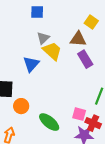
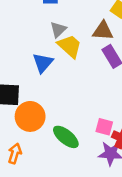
orange circle: (21, 106) -> (30, 116), size x1.5

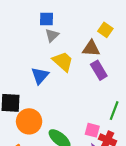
gray triangle: (58, 30) -> (52, 35), moved

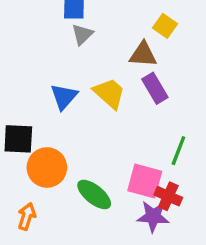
yellow trapezoid: (63, 61) -> (109, 93), moved
pink square: (92, 130) -> (145, 181), size x1.5

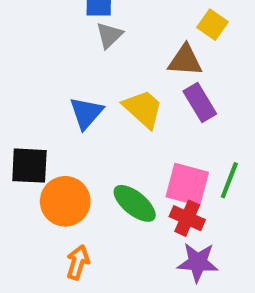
pink square: (145, 181) -> (187, 184), moved
green ellipse: (94, 194) -> (135, 203), moved
red cross: (168, 196) -> (187, 218), moved
orange arrow: (27, 216) -> (78, 262), moved

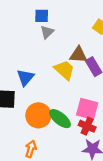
brown triangle: (185, 60) -> (78, 55), moved
blue triangle: (86, 113) -> (25, 77), moved
orange circle: (65, 201) -> (38, 115), moved

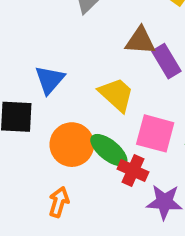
yellow trapezoid: (64, 70) -> (116, 95), moved
red cross: (87, 126) -> (133, 171), moved

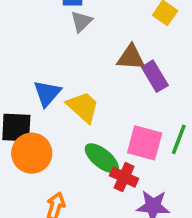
yellow trapezoid: (116, 95) -> (83, 107), moved
orange circle: (72, 145) -> (32, 153), moved

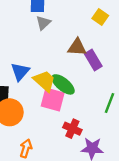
pink square: (145, 143) -> (53, 100), moved
green ellipse: (102, 158) -> (63, 84), moved

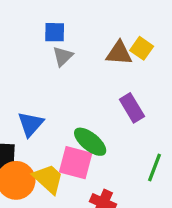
brown triangle: (77, 47) -> (119, 53), moved
yellow trapezoid: (44, 81) -> (48, 179), moved

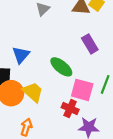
pink square: (76, 163) -> (82, 90), moved

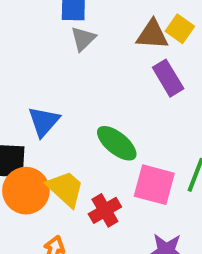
purple rectangle: (90, 44) -> (168, 78), moved
red cross: (70, 109) -> (105, 210), moved, turned 35

